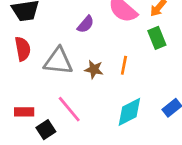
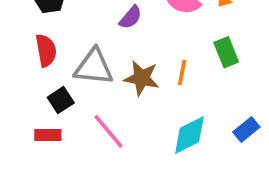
green rectangle: (157, 38) -> (226, 52), moved
brown star: (94, 69) -> (142, 78), size x1.4
black square: (46, 130) -> (61, 100), moved

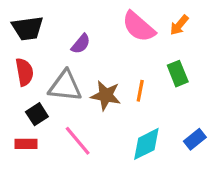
purple semicircle: (131, 17) -> (81, 44), moved

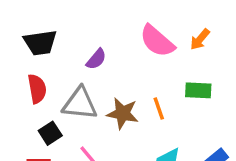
green rectangle: (178, 74) -> (198, 90), turned -65
orange line: (140, 91) -> (159, 108), turned -30

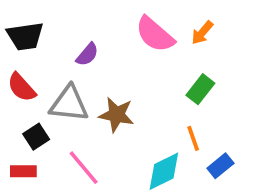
red semicircle: (37, 89) -> (22, 87), turned 148
green rectangle: (198, 90) -> (200, 89), turned -55
orange line: (159, 108) -> (193, 138), moved

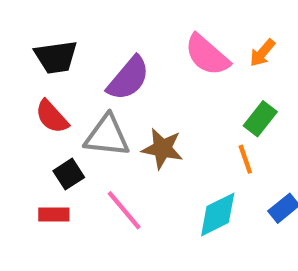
purple semicircle: (87, 54) -> (128, 78), size x1.6
orange line: (193, 138) -> (245, 159), moved

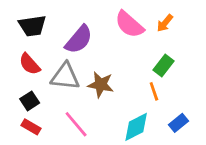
black square: (69, 174) -> (30, 101), moved
red rectangle: (54, 215) -> (31, 127), turned 30

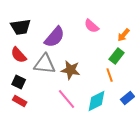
orange arrow: (165, 23) -> (124, 35), moved
pink semicircle: (129, 24) -> (92, 26), size x0.7
black square: (30, 101) -> (19, 82), turned -32
pink line: (76, 124) -> (67, 99), moved

